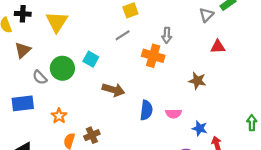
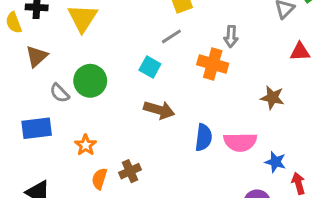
cyan square: (91, 59) -> (150, 67), moved
pink semicircle: (174, 114) -> (240, 142), size x1.5

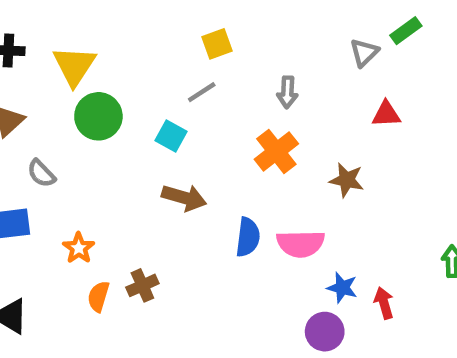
orange cross: (213, 64) -> (276, 151), moved, turned 36
green circle: (90, 81) -> (98, 116), moved
blue star: (275, 162) -> (342, 288), moved

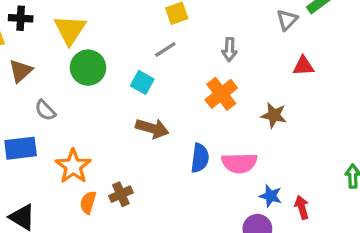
orange star: (79, 248) -> (73, 166), size x1.5

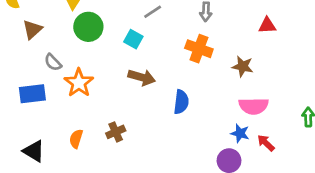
orange cross: (221, 94) -> (199, 49), turned -32
pink semicircle: (239, 163) -> (254, 106), moved
orange star: (73, 166) -> (79, 83), moved
orange semicircle: (88, 202) -> (76, 139), moved
red arrow: (302, 207) -> (266, 143), turned -30

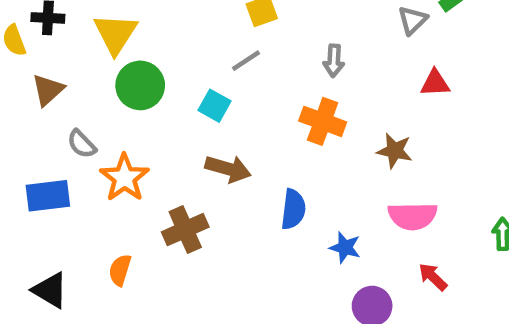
brown cross: (116, 132) -> (185, 230), moved, size x1.4
blue star: (240, 133) -> (345, 248), moved

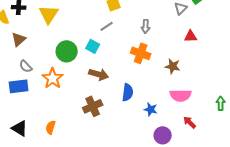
green circle: (140, 85) -> (67, 51), moved
gray semicircle: (82, 144) -> (26, 66), moved
brown cross: (185, 230) -> (93, 106), moved
orange semicircle: (120, 270) -> (51, 127), moved

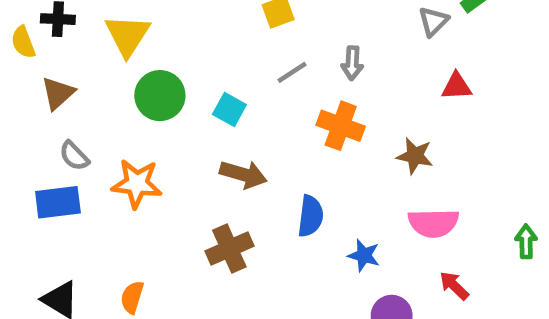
gray line: (107, 26) -> (292, 72), moved
green circle: (67, 51) -> (160, 96), moved
orange star: (53, 78) -> (137, 184), turned -30

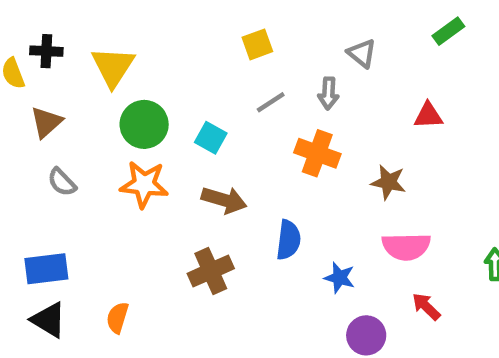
gray triangle: (433, 21) -> (362, 53), moved, turned -36
orange star: (137, 184) -> (144, 184), moved
blue rectangle: (58, 202) -> (46, 269), moved

